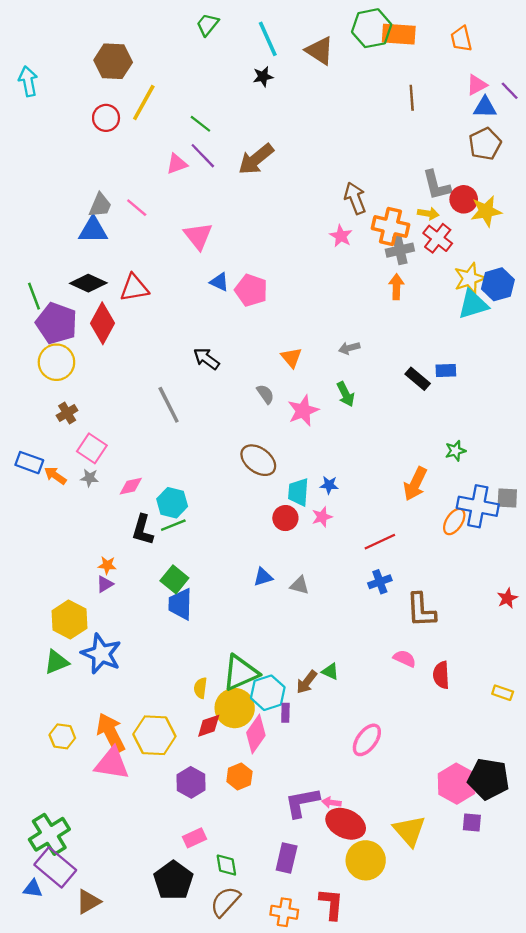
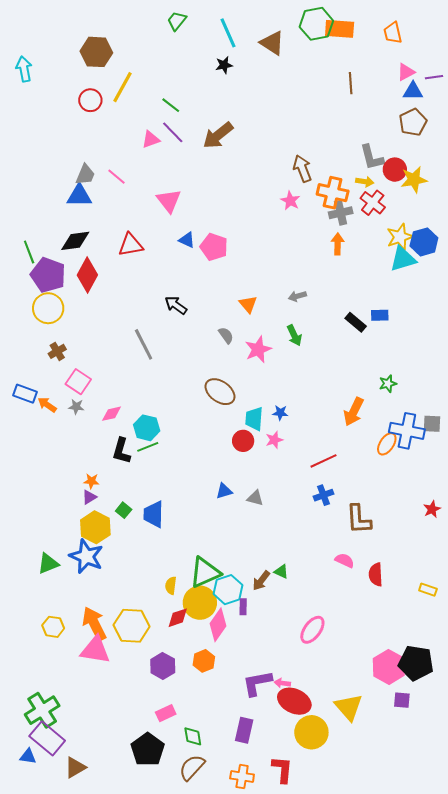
purple line: (510, 91) -> (434, 77), turned -54
black diamond: (88, 283) -> (75, 241), turned -32
red triangle: (134, 288) -> (131, 245), moved
green square: (174, 579) -> (124, 510), moved, size x0.7
yellow hexagon: (69, 620) -> (95, 527), moved

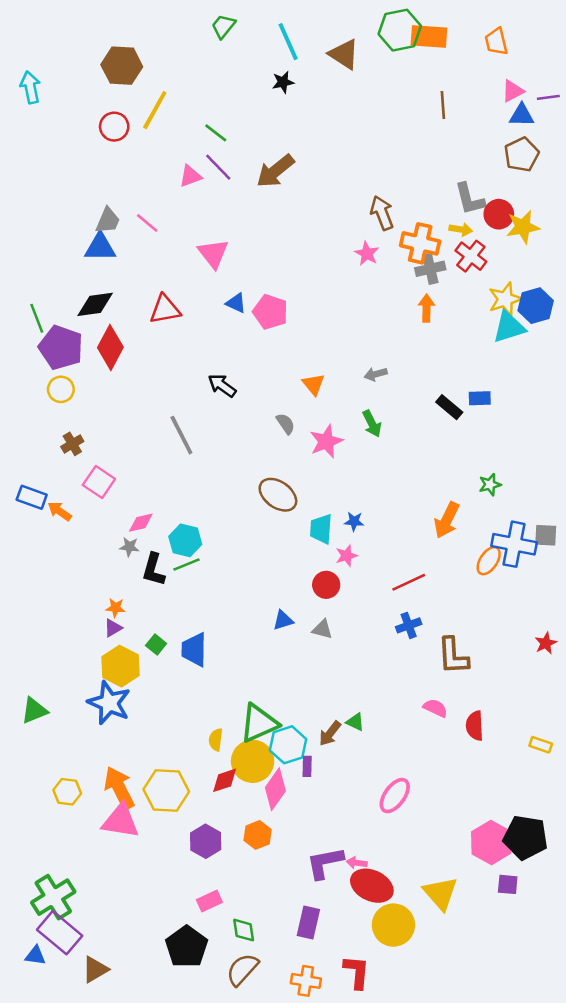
yellow circle: (48, 308) -> (61, 389), size x0.7
gray star: (76, 407) -> (129, 547), moved
red circle: (243, 441) -> (326, 585), moved
green triangle: (48, 563) -> (34, 711), moved

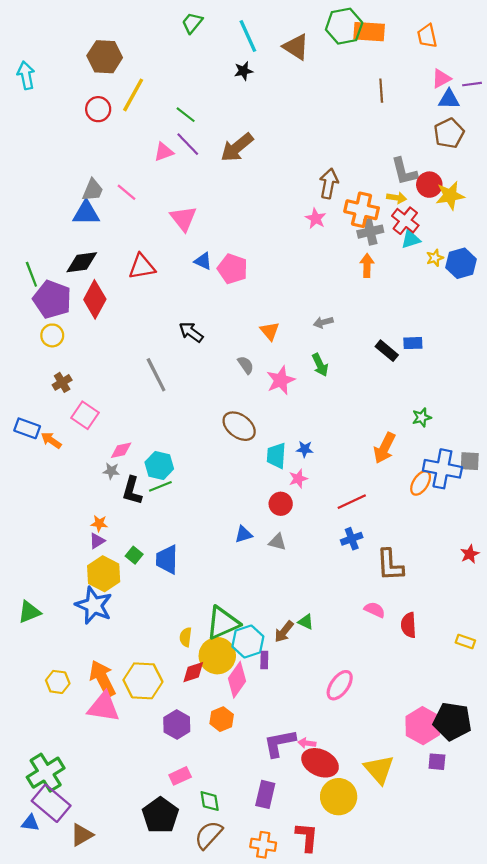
brown arrow: (382, 213) -> (329, 184), turned 32
yellow star: (505, 299) -> (435, 258), size x0.6
cyan triangle: (509, 327) -> (411, 239), moved, size x0.7

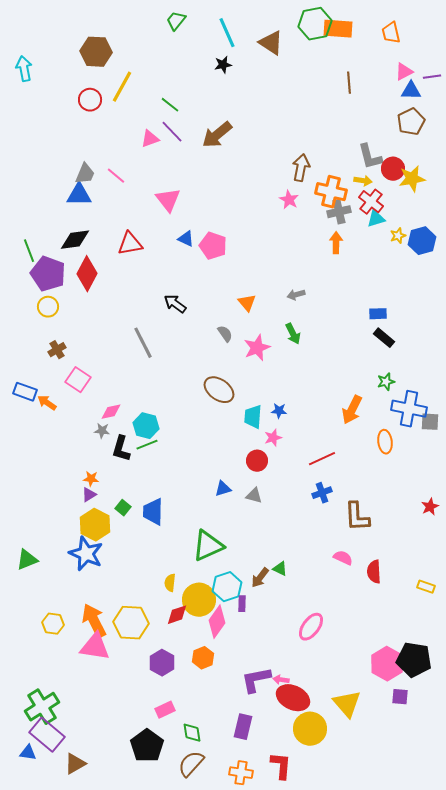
black rectangle: (387, 351) -> (384, 338), moved
blue cross: (442, 469) -> (409, 409), moved
orange ellipse: (421, 483) -> (385, 442), turned -40
green triangle: (223, 623) -> (208, 546), moved

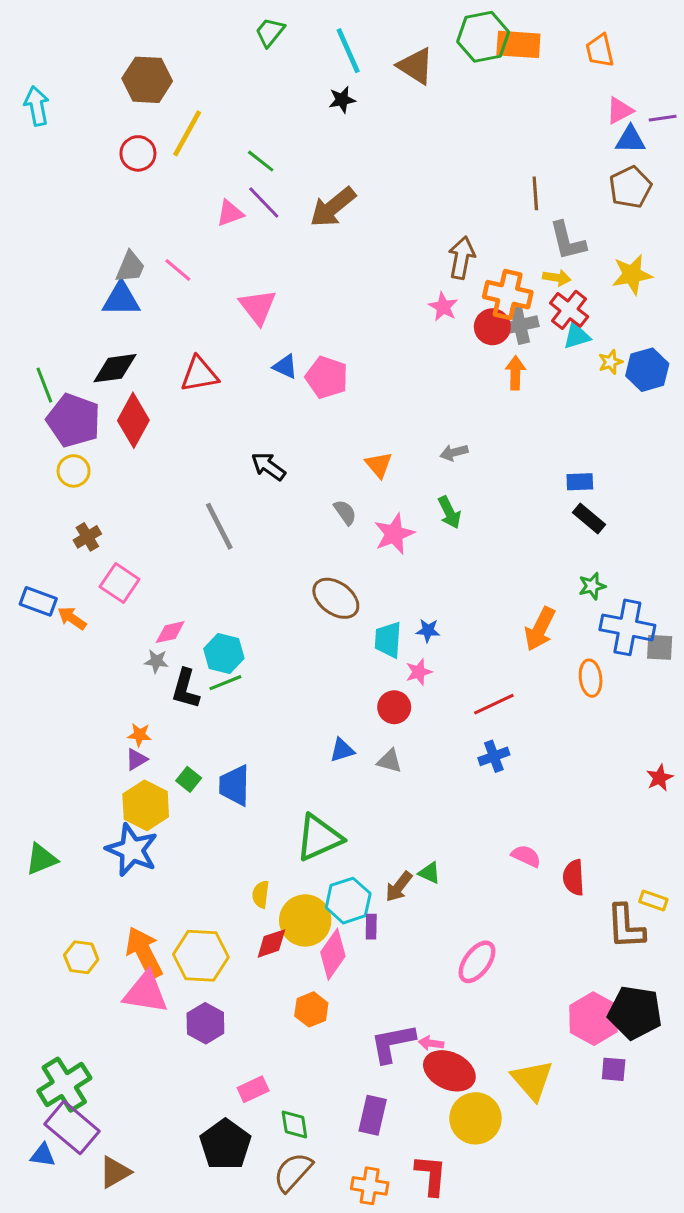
brown line: (349, 83) -> (535, 193), moved
red circle: (393, 169) -> (492, 327), moved
brown L-shape: (357, 517) -> (626, 927), moved
purple hexagon: (162, 663) -> (205, 1023), moved

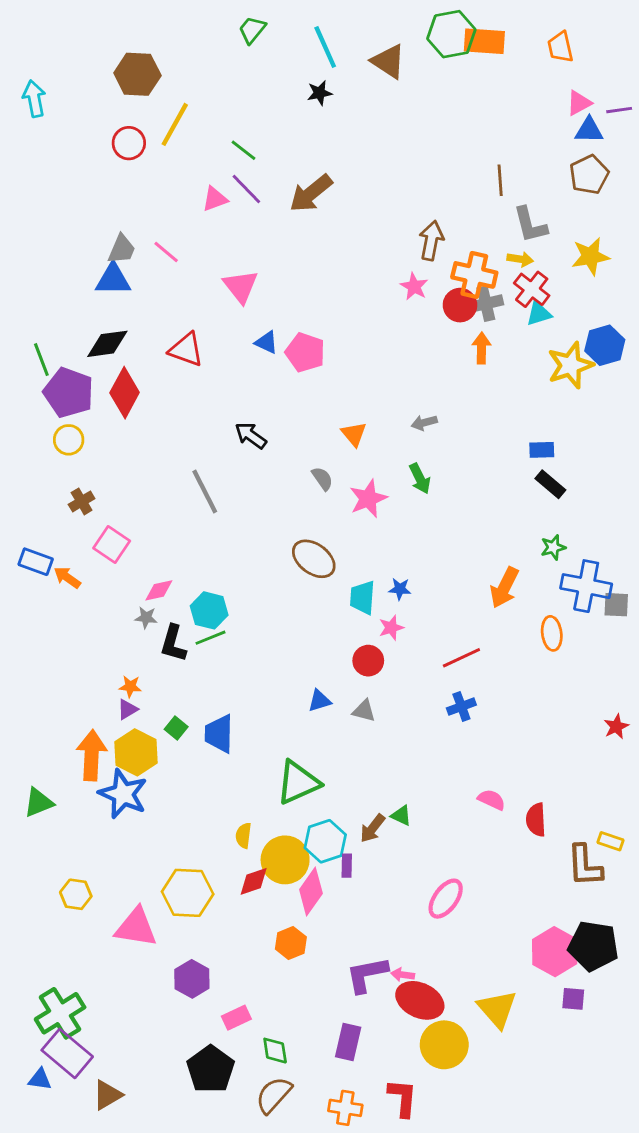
yellow star: (610, 362) -> (570, 365), moved, size x2.0
red triangle: (199, 374) -> (186, 350), turned 30
orange arrow: (144, 953) -> (92, 755), moved, turned 30
purple hexagon: (205, 1023) -> (192, 979), moved

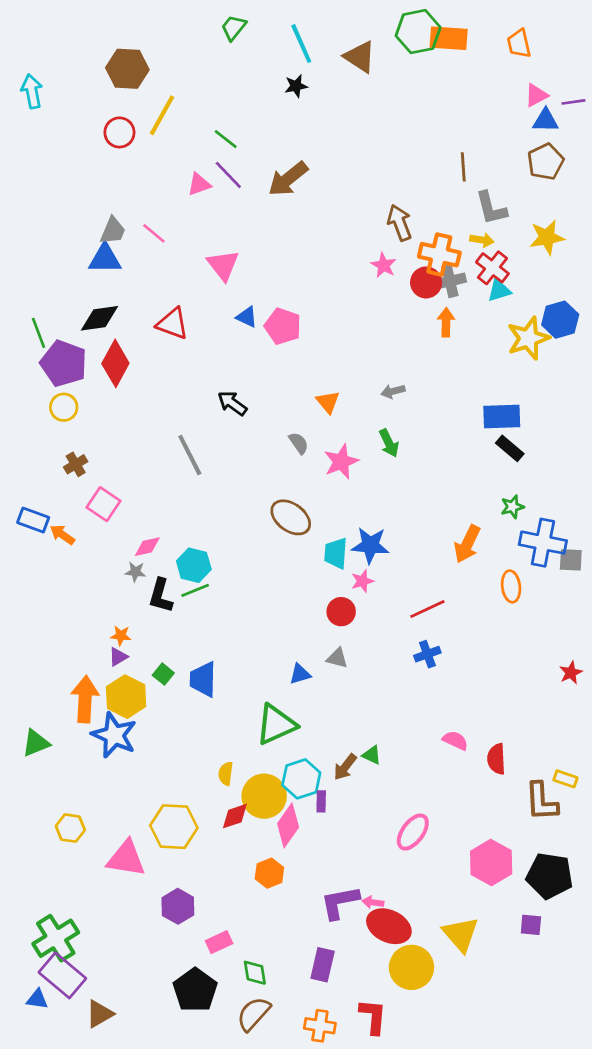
brown arrow: (431, 241) -> (400, 223), turned -32
blue rectangle: (542, 450) -> (502, 417), size x1.6
blue star: (400, 589) -> (370, 545), size x1.8
blue triangle: (320, 701) -> (300, 674), moved
pink hexagon: (555, 952) -> (491, 863), moved

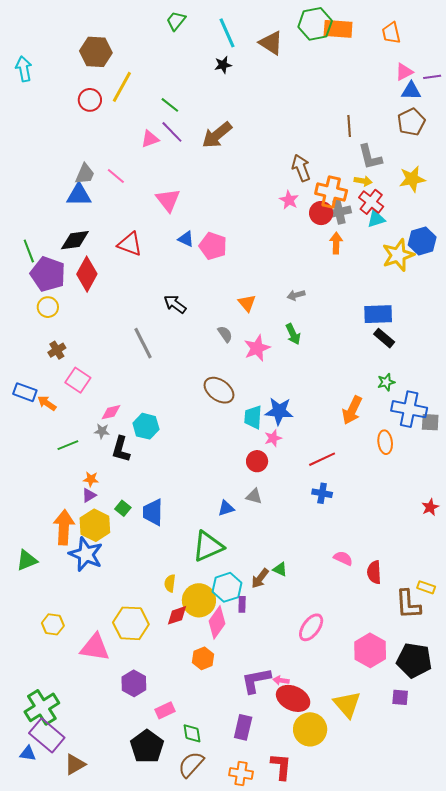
green line: (195, 590) -> (68, 445), moved
blue cross: (427, 654) -> (322, 493), turned 30

